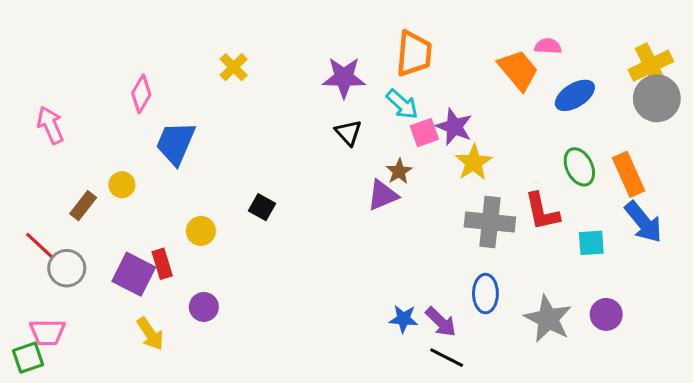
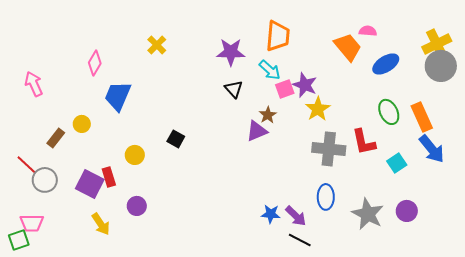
cyan square: (591, 243) -> (397, 163), turned -30

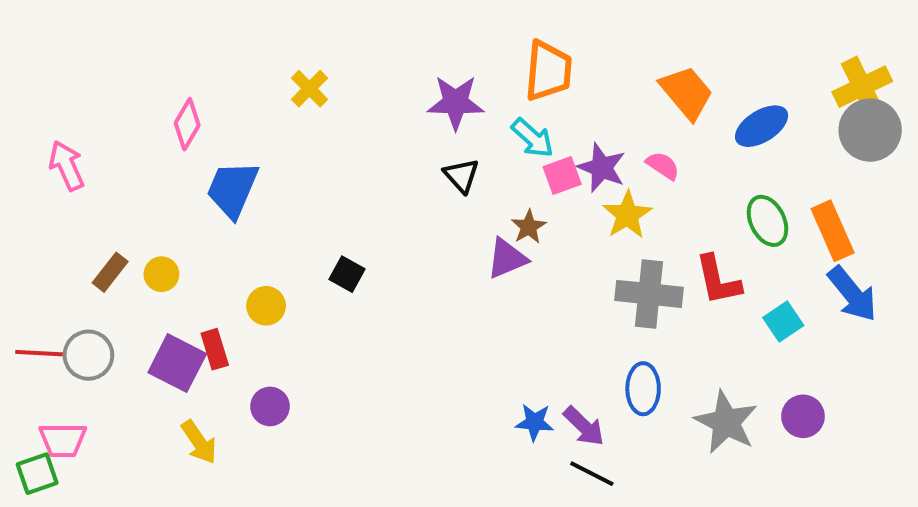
pink semicircle: (368, 31) -> (663, 166), moved, turned 30
yellow circle: (82, 124) -> (161, 274), moved
red line: (27, 165) -> (39, 353), moved, turned -40

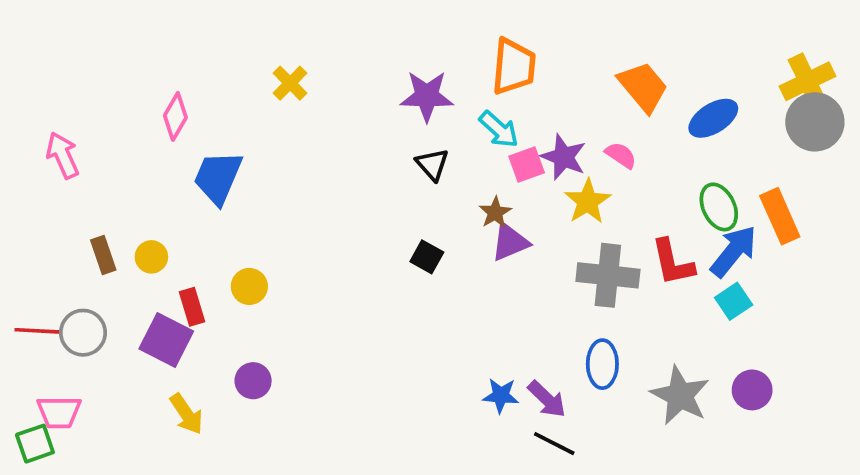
purple triangle: (507, 258) -> (510, 242), moved
brown rectangle: (110, 272) -> (103, 255), turned -57
black square: (347, 274) -> (427, 257), moved
blue arrow: (852, 294) -> (734, 251), moved, turned -102
red rectangle: (215, 349) -> (192, 307), moved

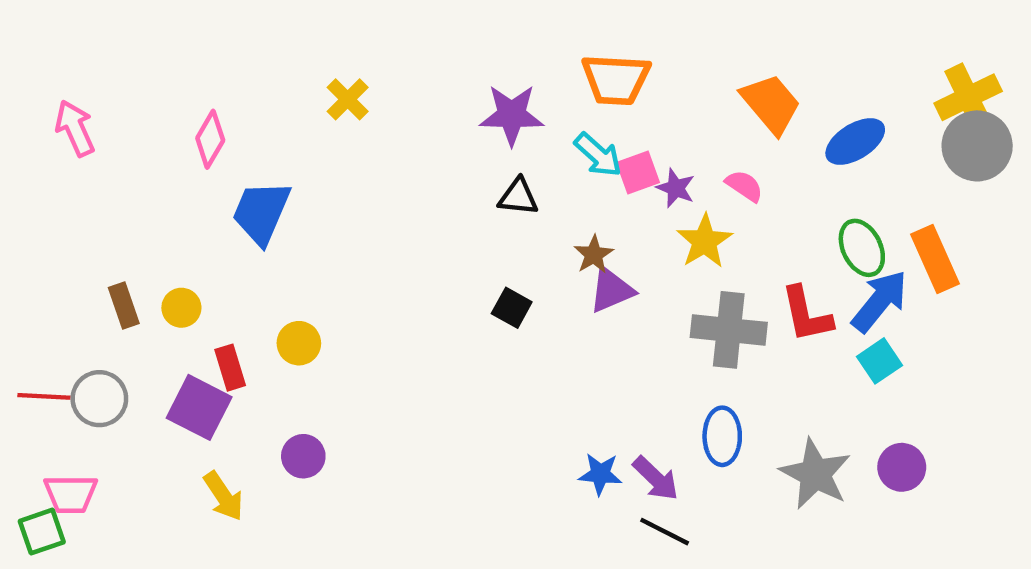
orange trapezoid: (514, 66) -> (616, 79), turned 88
pink arrow: (63, 155) -> (75, 128), moved
purple star: (564, 157) -> (676, 188), size x0.7
black triangle: (432, 164) -> (518, 197), turned -42
pink square: (527, 164) -> (638, 173), moved

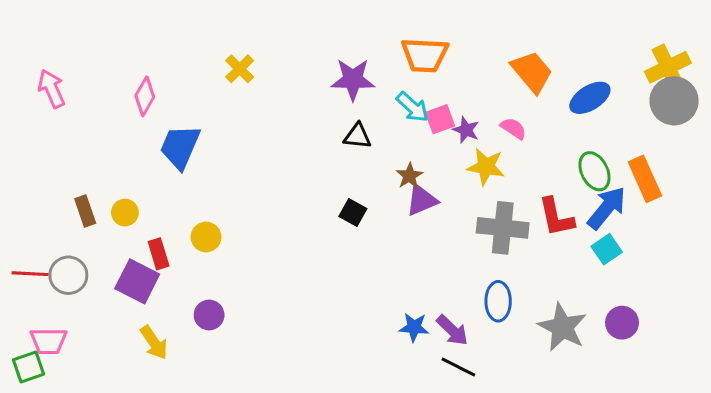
yellow star: (704, 241) -> (486, 167), turned -30

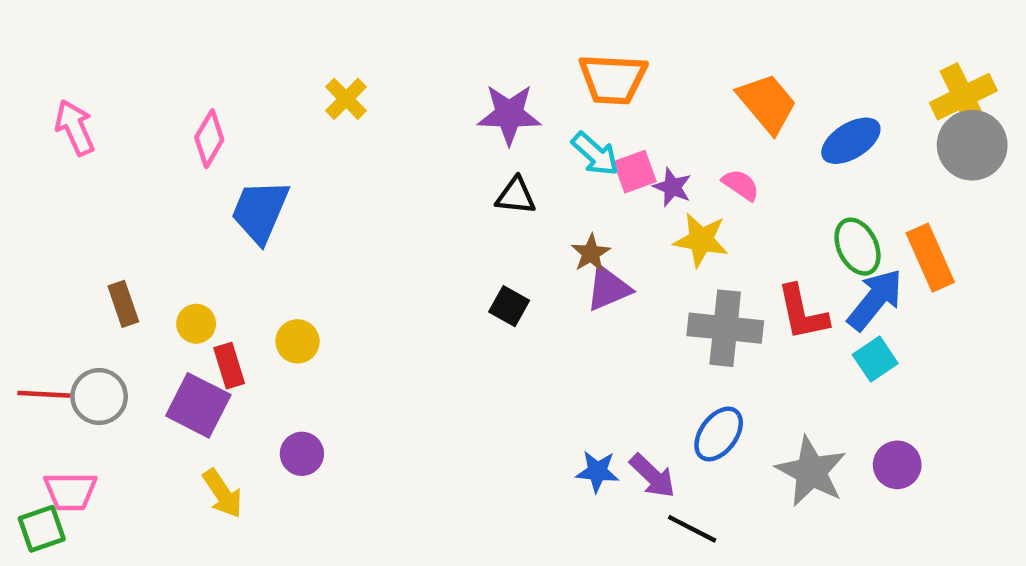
yellow circle: (125, 213) -> (196, 324), moved
blue ellipse: (498, 301) -> (719, 434), turned 36
black line: (458, 367) -> (692, 529), moved

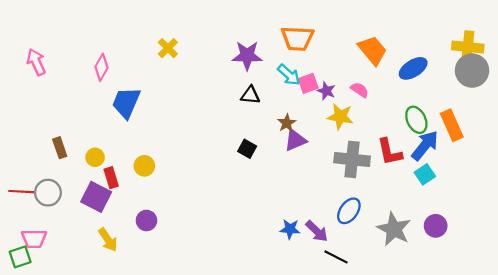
yellow cross: (963, 97) -> (468, 47), turned 32

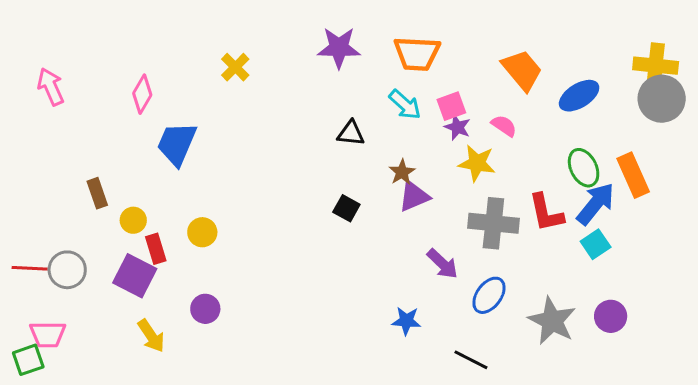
purple star: (247, 56) -> (339, 48), moved
pink square: (308, 83) -> (451, 106), moved
brown rectangle: (60, 148) -> (97, 193), moved
purple arrow: (317, 231) -> (442, 264), moved

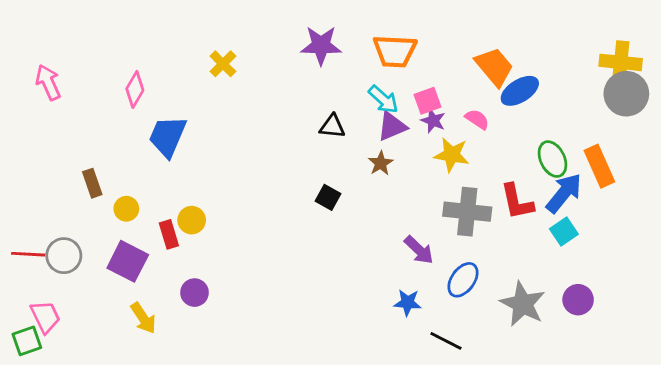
blue ellipse: (579, 96) -> (520, 91), moved
purple triangle: (414, 196) -> (392, 126), moved
red rectangle: (156, 249) -> (169, 234), moved
blue star: (406, 321) -> (408, 303), moved
pink trapezoid: (48, 334) -> (45, 317), turned -116

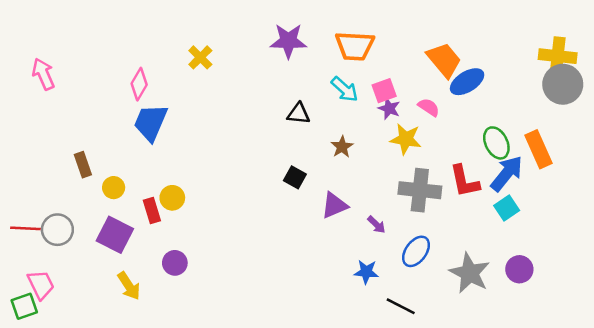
pink diamond: (135, 89) -> (139, 84), moved
purple triangle: (392, 126) -> (334, 205), moved
purple arrow: (419, 250) -> (376, 225), size x0.7

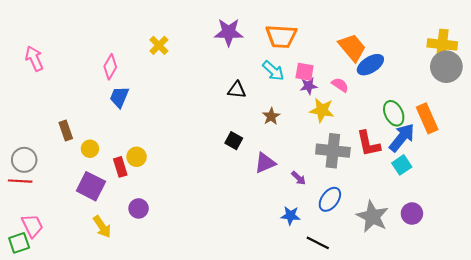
pink square: (384, 91) -> (305, 72), turned 30
purple star: (389, 108) -> (309, 86), turned -30
blue trapezoid: (151, 123) -> (119, 97), size x0.7
gray circle: (57, 230) -> (24, 160), moved

